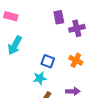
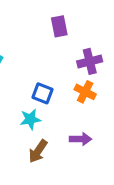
purple cross: (77, 28) -> (90, 61), moved

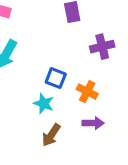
orange cross: (85, 92) -> (87, 92), moved
cyan star: (30, 119) -> (44, 104), turned 30

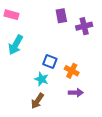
purple cross: (102, 47) -> (84, 26), moved
brown arrow: (51, 135) -> (37, 101), moved

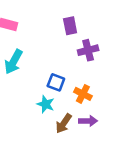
purple cross: (84, 26) -> (88, 50), moved
brown arrow: (37, 101) -> (64, 124), moved

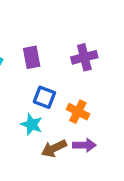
purple rectangle: (70, 26) -> (32, 57), moved
brown arrow: (64, 124) -> (54, 148), turned 30

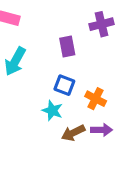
purple rectangle: (32, 57) -> (67, 46), moved
purple cross: (84, 57) -> (102, 24), moved

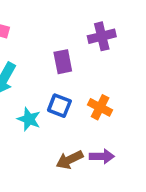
orange cross: (96, 99) -> (100, 107), moved
cyan star: (52, 111) -> (29, 119), moved

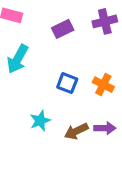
purple rectangle: (63, 62) -> (63, 29), moved, turned 75
cyan star: (29, 119) -> (40, 121), moved, turned 30

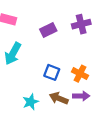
purple arrow: (105, 128) -> (81, 96), moved
brown arrow: (76, 131) -> (59, 98), moved, turned 48

